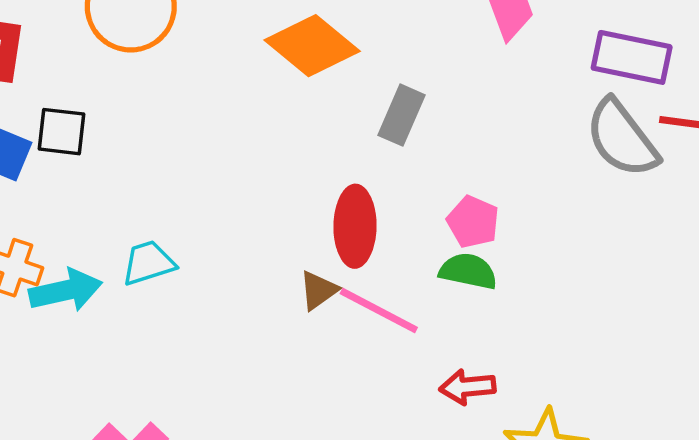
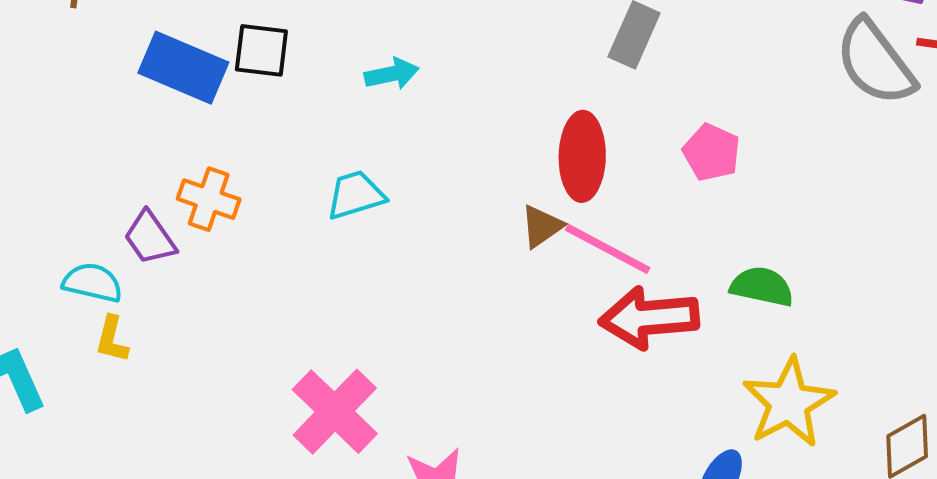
green semicircle: (468, 271) -> (762, 287), moved
cyan arrow: (66, 290) -> (392, 74), moved, size x0.7
red arrow: (468, 387) -> (649, 318), moved, size x1.6

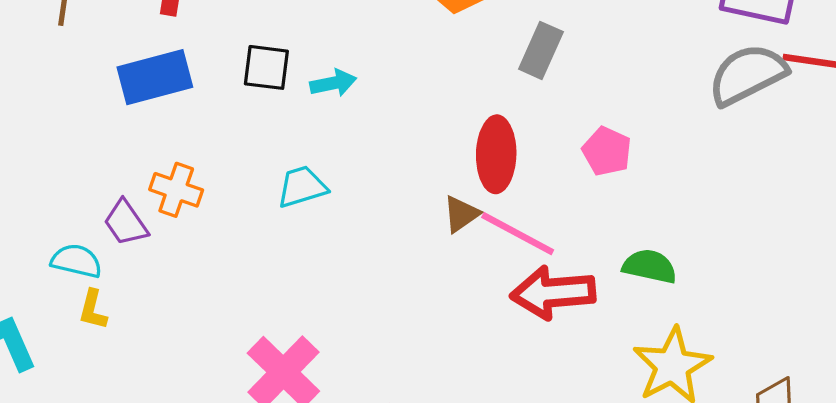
black square: (261, 50) -> (266, 67), moved
gray semicircle: (875, 62) -> (747, 75), turned 100
blue rectangle: (183, 68) -> (155, 77), turned -38

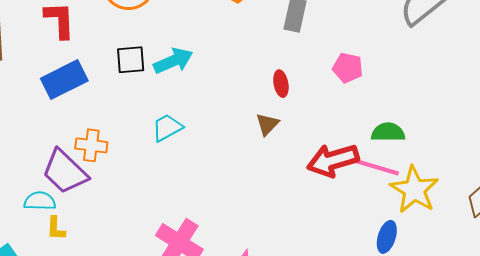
cyan arrow: (333, 83) -> (173, 61), size x1.4
red ellipse: (496, 154) -> (281, 84), size x0.6
purple trapezoid: (126, 223) -> (65, 172), size x1.6
pink line: (518, 234) -> (375, 167), moved

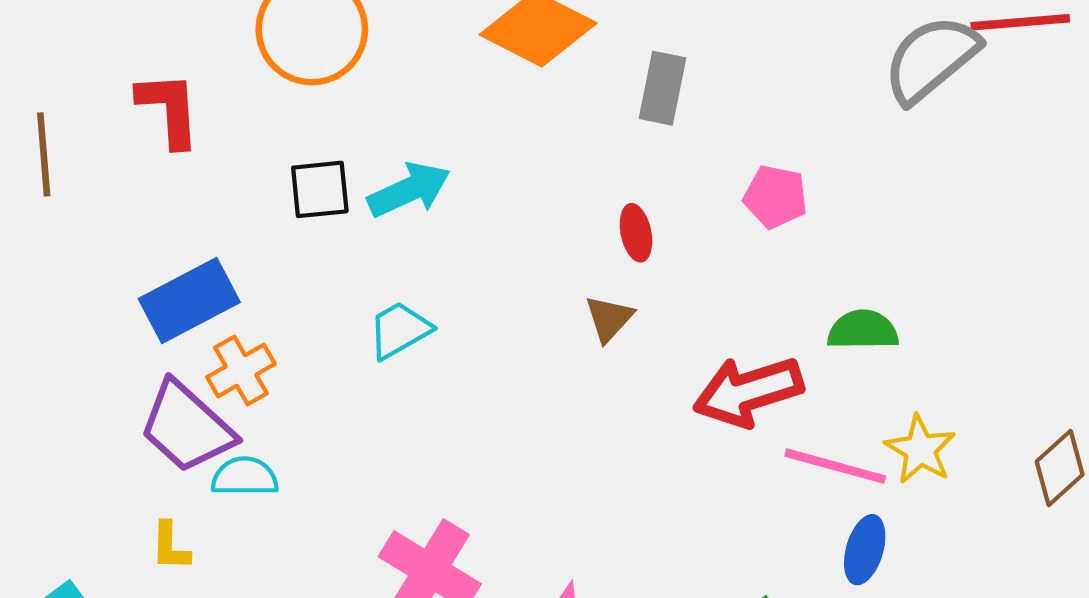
blue rectangle: (64, 80) -> (189, 300), moved
orange cross: (91, 145) -> (241, 371), turned -36
pink line: (375, 167) -> (835, 466), moved
yellow star: (414, 190) -> (920, 450), size x0.7
cyan semicircle: (40, 201) -> (245, 477), moved

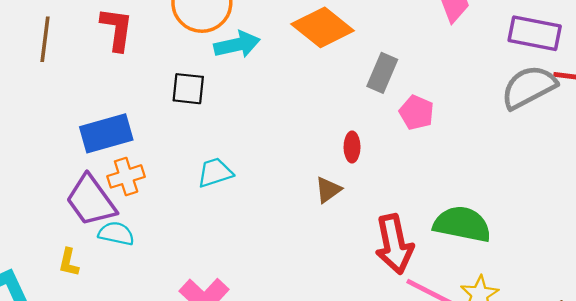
cyan arrow: (409, 190) -> (237, 45), moved
pink pentagon: (775, 197) -> (417, 113), moved
green semicircle: (863, 330) -> (462, 224), size x1.5
red arrow: (748, 391) -> (394, 244), turned -96

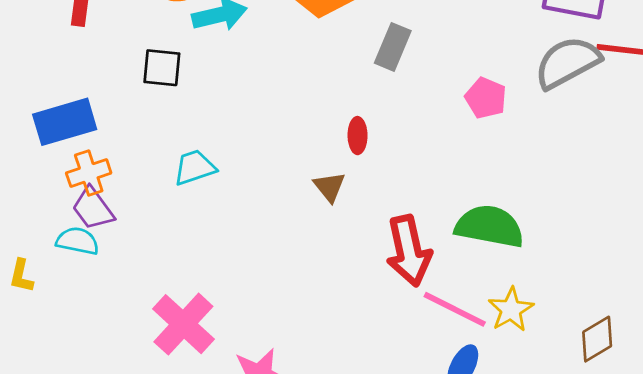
pink pentagon: (417, 113) -> (486, 98), moved
brown triangle: (328, 190) -> (329, 187), turned -32
purple trapezoid: (91, 201) -> (93, 208), moved, size x0.7

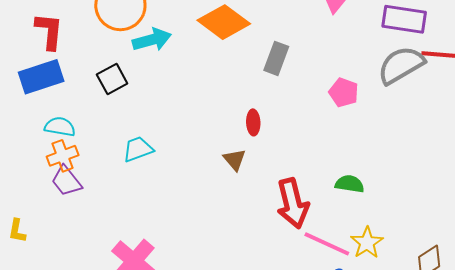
black square: (162, 68) -> (112, 79), turned -32
blue rectangle: (65, 122) -> (41, 77), moved
green semicircle: (489, 226) -> (350, 184), size x0.6
cyan semicircle: (78, 241) -> (60, 127), moved

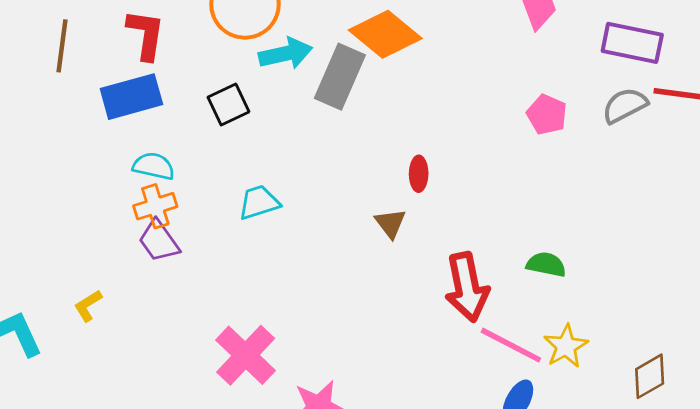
gray rectangle: (276, 58) -> (340, 77), moved, size x1.4
gray semicircle: (401, 65) -> (625, 105), size x0.7
pink pentagon: (344, 93) -> (547, 114), moved
yellow L-shape: (17, 231) -> (88, 306), turned 45

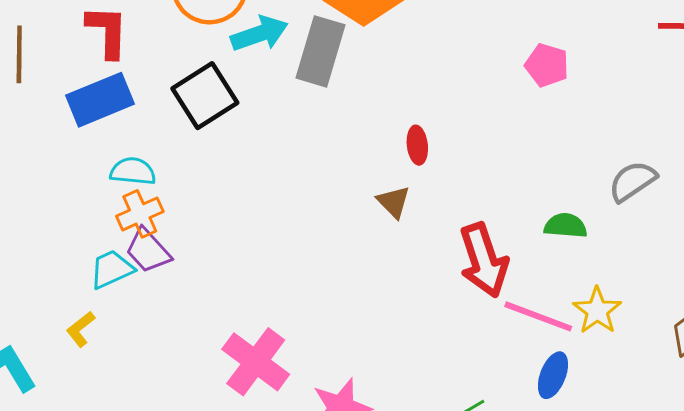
black square: (228, 104) -> (205, 96), size x1.4
gray semicircle: (625, 105) -> (632, 181), moved
cyan trapezoid: (259, 202) -> (112, 269), moved

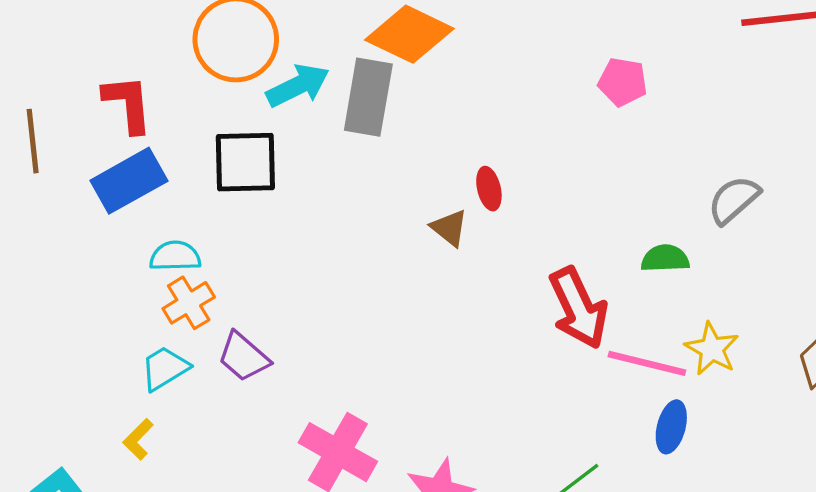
black square: (205, 96) -> (245, 162), turned 38
brown triangle: (394, 202) -> (449, 228), moved
purple trapezoid: (148, 251) -> (244, 357), moved

